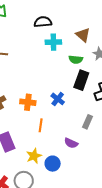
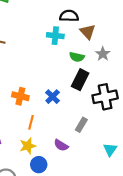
black semicircle: (43, 22) -> (69, 16), moved
yellow star: (34, 156) -> (28, 146), moved

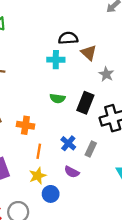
green semicircle: (77, 57) -> (58, 98), moved
blue cross: (53, 97) -> (68, 143), moved

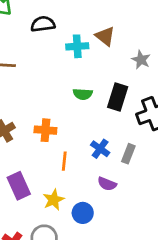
black semicircle: (68, 38) -> (43, 24), moved
brown triangle: (89, 53) -> (105, 36), moved
yellow star: (38, 176) -> (54, 200), moved

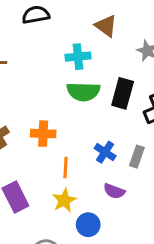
cyan cross: (77, 46) -> (78, 57), moved
green semicircle: (83, 94) -> (83, 92), size x1.5
yellow star: (54, 200) -> (64, 200), moved

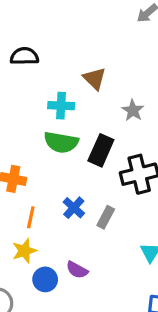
purple semicircle: (114, 191) -> (77, 270), moved

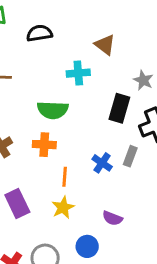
gray star: (133, 110) -> (143, 80), moved
green semicircle: (61, 142) -> (53, 110), moved
gray rectangle: (106, 217) -> (130, 156), moved
blue circle: (45, 279) -> (87, 246), moved

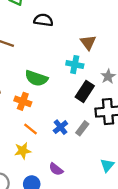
cyan cross: (78, 73) -> (75, 65), moved
orange line: (65, 177) -> (31, 129), turned -72

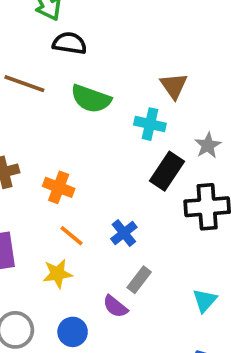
black semicircle: (43, 20) -> (70, 43), moved
green semicircle: (36, 78) -> (91, 99), moved
gray rectangle: (82, 128) -> (139, 280), moved

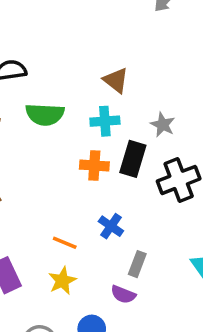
orange cross: (59, 187) -> (94, 166), moved

